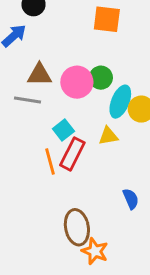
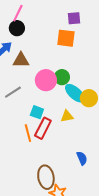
brown triangle: (39, 75) -> (21, 60), moved
gray line: (28, 100) -> (13, 92), turned -42
cyan ellipse: (120, 102) -> (75, 93), turned -70
cyan square: (63, 130) -> (37, 112), turned -32

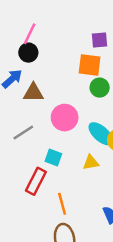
green circle: (62, 77) -> (100, 88), moved
red rectangle: (43, 128) -> (36, 181), moved
orange line: (28, 133) -> (62, 204), moved

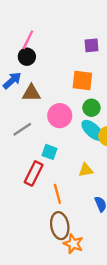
orange square: (90, 65) -> (82, 81), moved
green circle: (100, 88) -> (91, 108), moved
yellow triangle: (91, 162) -> (86, 170), moved

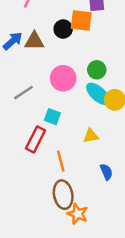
black circle: (27, 57) -> (63, 29), moved
orange square: (82, 81) -> (81, 21), moved
brown triangle: (31, 93) -> (34, 41), moved

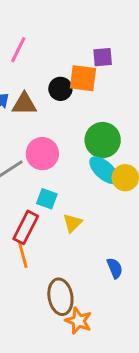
green circle: (97, 70) -> (103, 140), size x1.5
pink circle: (63, 78) -> (42, 154), moved
yellow triangle: (91, 136) -> (72, 223), moved, turned -35
orange line: (61, 161) -> (23, 255), moved

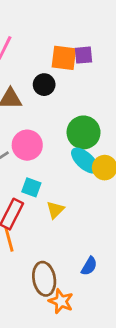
orange square: (83, 78) -> (64, 58), moved
blue semicircle: (115, 268) -> (89, 266), moved, turned 54

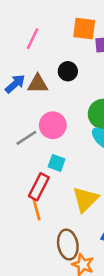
orange square: (64, 58) -> (84, 29), moved
yellow triangle: (55, 210) -> (85, 199), moved, size x1.6

